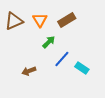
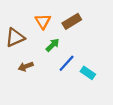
brown triangle: (14, 21) -> (15, 37), moved
brown arrow: (29, 71) -> (26, 66), moved

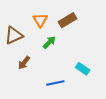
blue line: (67, 63) -> (55, 83), moved, turned 36
brown arrow: (26, 66) -> (24, 63), turned -32

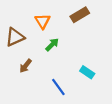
brown rectangle: (68, 20) -> (80, 15), moved
blue line: (55, 83) -> (58, 87), turned 66

